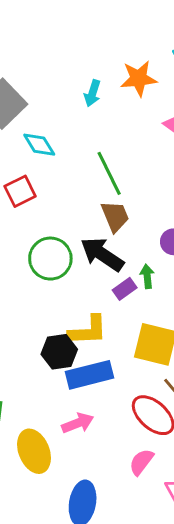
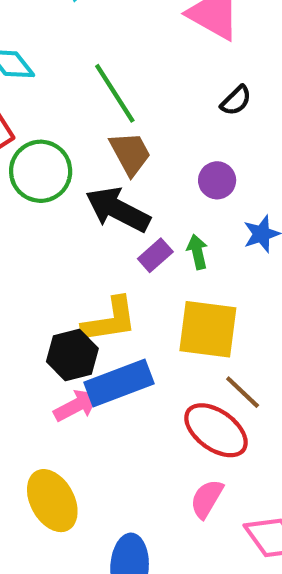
green circle: (50, 259) -> (41, 171), moved
green arrow: (147, 276) -> (197, 252), moved
pink arrow: (78, 423) -> (76, 406), moved

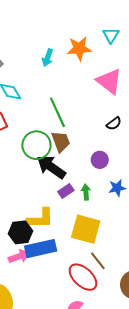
green circle: (41, 171) -> (36, 145), moved

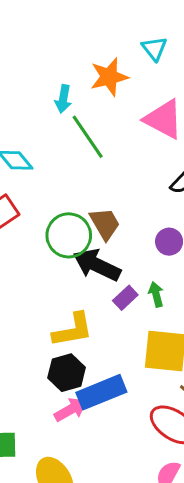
green line: (57, 112) -> (88, 137), moved
yellow L-shape: (40, 219) -> (73, 330), moved

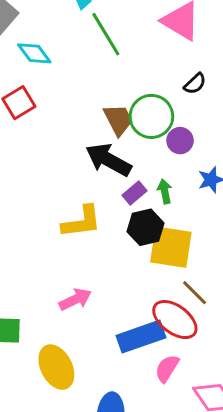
green circle: (69, 235) -> (151, 116), moved
black hexagon: (67, 373) -> (145, 227), moved
blue rectangle: (101, 392) -> (141, 337), moved

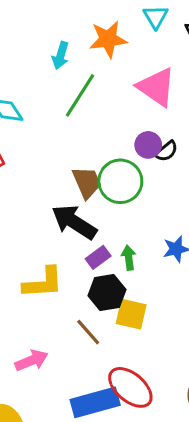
green line: (106, 34) -> (80, 95), turned 60
purple circle: (180, 141) -> (148, 145), moved
yellow square: (171, 247) -> (131, 314), size x0.7
brown line: (195, 293) -> (88, 332), moved

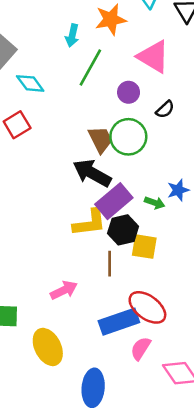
purple circle: (148, 145) -> (129, 92), moved
purple rectangle: (98, 257) -> (114, 201), size x1.8
green arrow: (129, 258) -> (155, 203), moved, turned 120
yellow L-shape: (43, 283) -> (90, 223), moved
brown line: (88, 332) -> (110, 264), turned 45

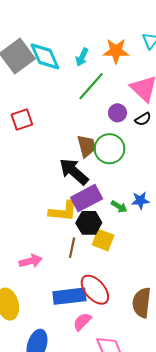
cyan diamond: (30, 83) -> (45, 56), moved, size x1.4
black semicircle: (165, 109) -> (143, 119), moved

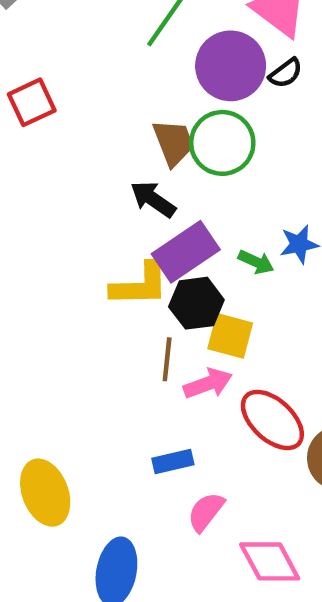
purple circle: (117, 113) -> (231, 66), size x1.8
black arrow: (74, 172) -> (153, 199), size x0.7
pink arrow: (31, 261) -> (208, 383), moved
red ellipse: (95, 290) -> (272, 420), moved
blue rectangle: (69, 296) -> (173, 461), size x0.6

